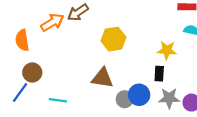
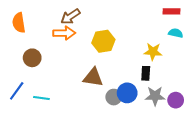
orange arrow: (52, 22) -> (64, 33), moved, turned 30
orange semicircle: (22, 40) -> (19, 23), moved
brown circle: (32, 73) -> (32, 58), moved
cyan line: (58, 100) -> (41, 98), moved

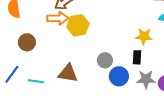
yellow hexagon: (103, 41) -> (78, 25), moved
brown triangle: (93, 77) -> (68, 73), moved
gray circle: (114, 97) -> (105, 60), moved

